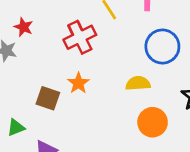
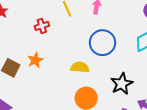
red cross: (80, 37) -> (42, 26), size x0.6

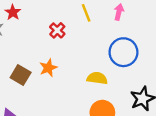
red cross: (42, 26) -> (57, 30), turned -32

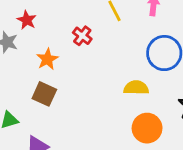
orange star: (48, 68) -> (47, 59), moved

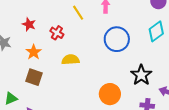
red star: (27, 20) -> (29, 24), moved
yellow semicircle: (136, 88) -> (70, 60), moved

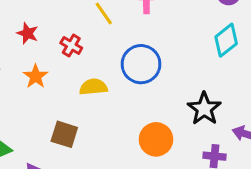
blue circle: (117, 39) -> (141, 64), moved
brown square: (34, 77) -> (64, 134), moved

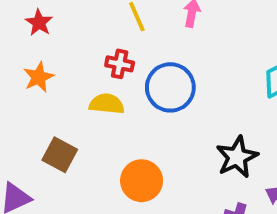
red cross: (71, 46) -> (120, 64), moved, turned -30
orange circle: (156, 139) -> (142, 181), moved

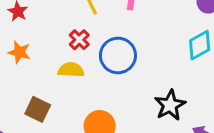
red cross: (120, 64) -> (79, 40), turned 36
orange star: (39, 77) -> (19, 52), turned -30

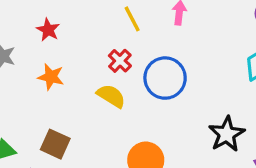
yellow semicircle: (71, 70) -> (111, 96), turned 30
brown square: (38, 109) -> (55, 144), moved

